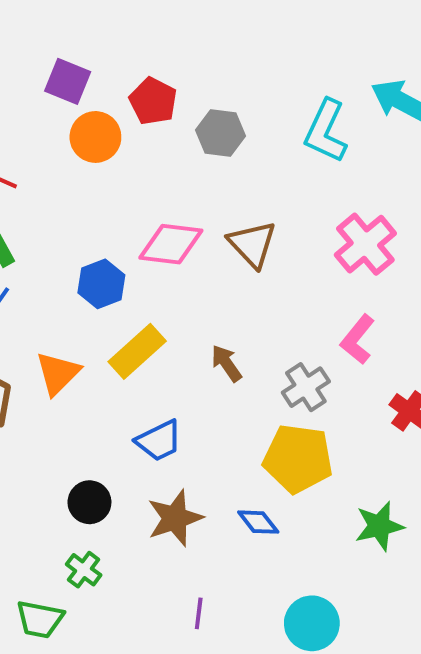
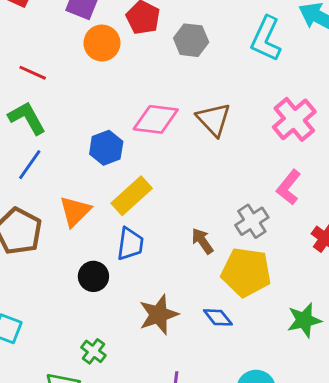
brown arrow: (226, 363) -> (202, 241), moved
blue trapezoid: (159, 441) -> (130, 244), moved, turned -56
black circle: (89, 502) -> (93, 276), moved

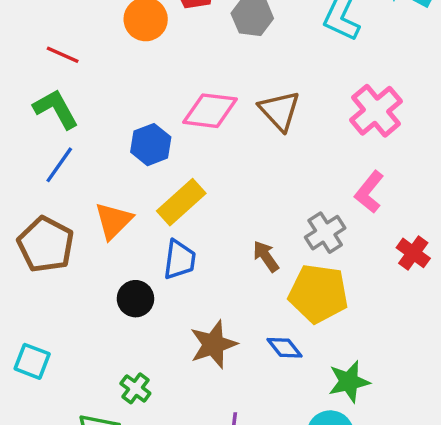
green star: (304, 320) -> (349, 382), moved

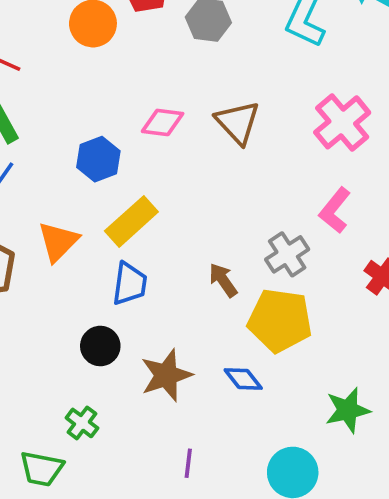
pink diamond: (210, 111) -> (163, 122), size x0.7
black circle: (135, 299) -> (100, 346), moved
green star: (349, 382) -> (348, 410), moved

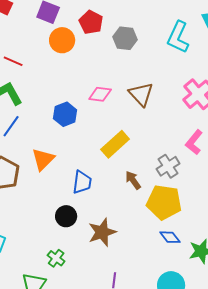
yellow rectangle: (131, 221) -> (115, 144), moved
blue diamond: (243, 379) -> (170, 237), moved

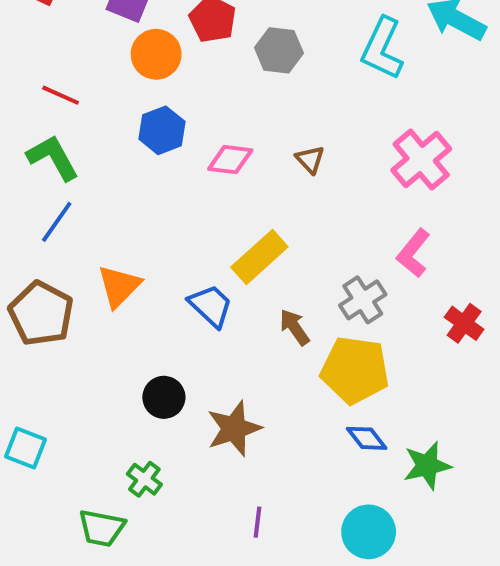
brown triangle: (141, 94) -> (310, 160), size x0.6
blue hexagon: (65, 114) -> (162, 130), moved
blue trapezoid: (82, 182) -> (211, 306), moved, turned -55

